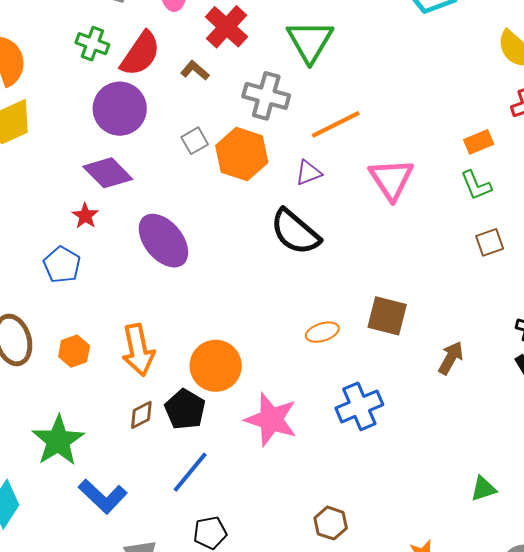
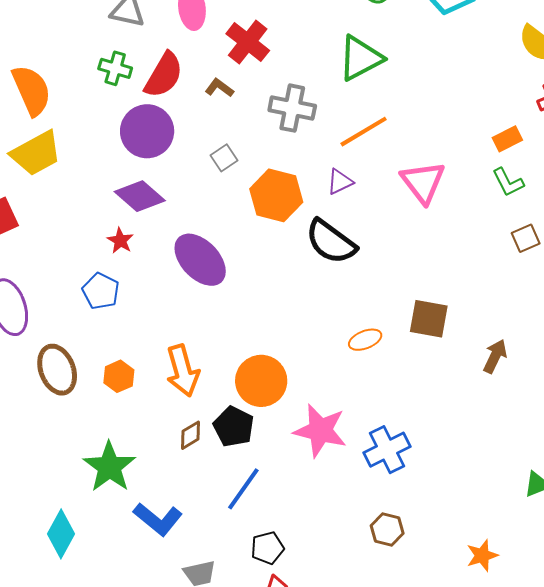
green triangle: (310, 41) -> (360, 58), moved, turned 36
orange hexagon: (242, 154) -> (276, 195), moved
blue cross: (359, 406) -> (387, 450), moved

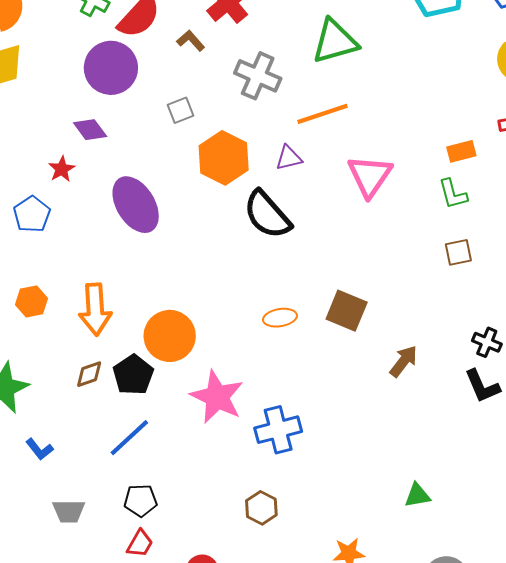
purple diamond: (140, 196) -> (90, 130), size x0.7
blue L-shape: (158, 519) -> (39, 449), size x0.6

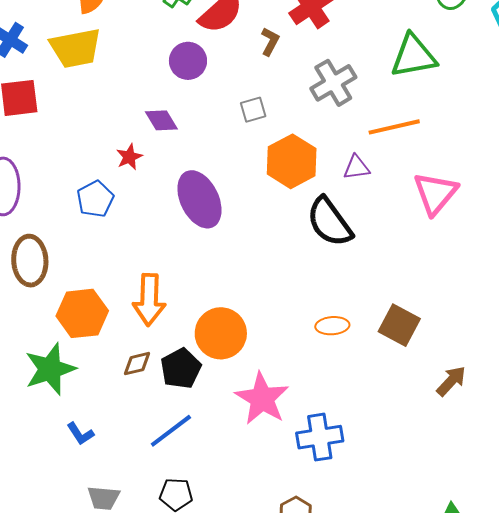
brown L-shape: (191, 41) -> (270, 41), turned 64
purple circle: (111, 68) -> (188, 61), size x0.7
gray cross: (258, 76) -> (333, 83), turned 30
orange hexagon: (31, 301) -> (82, 313), moved, size x1.6

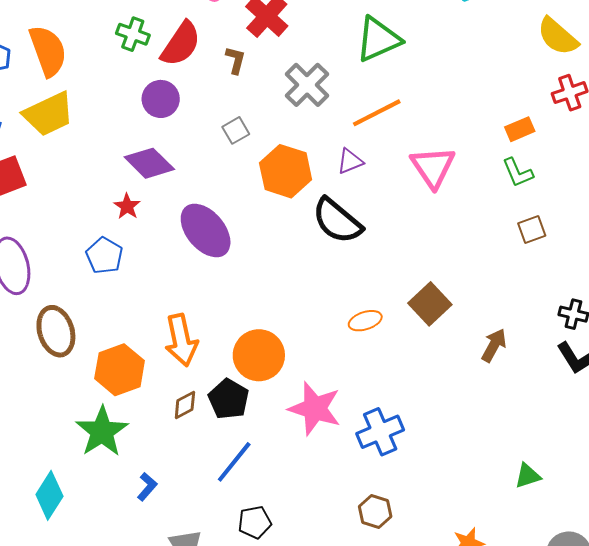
purple diamond: (161, 120) -> (149, 163), size x1.4
brown square: (399, 325) -> (430, 304), turned 33
blue L-shape: (80, 434) -> (147, 487), turned -92

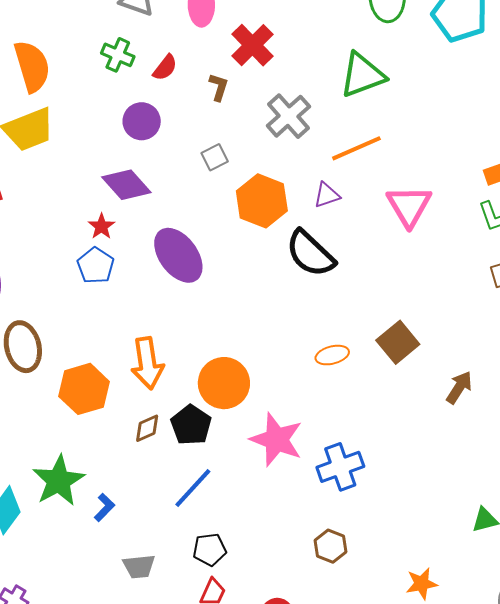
red semicircle: (181, 44) -> (165, 68), size x0.6
blue pentagon: (104, 256) -> (96, 266), moved
green star: (102, 431) -> (59, 481), moved

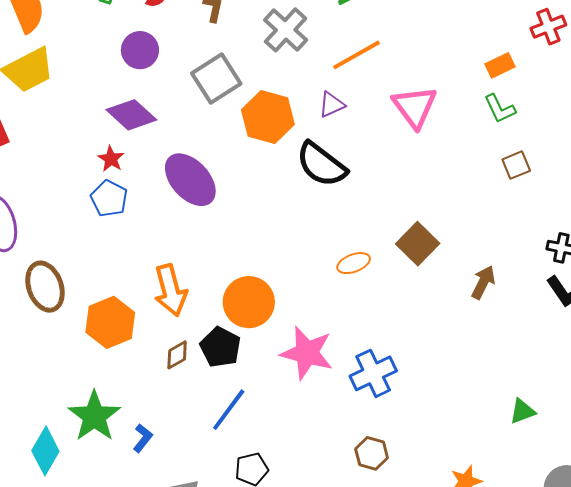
gray square: (215, 157) -> (216, 78), size x1.8

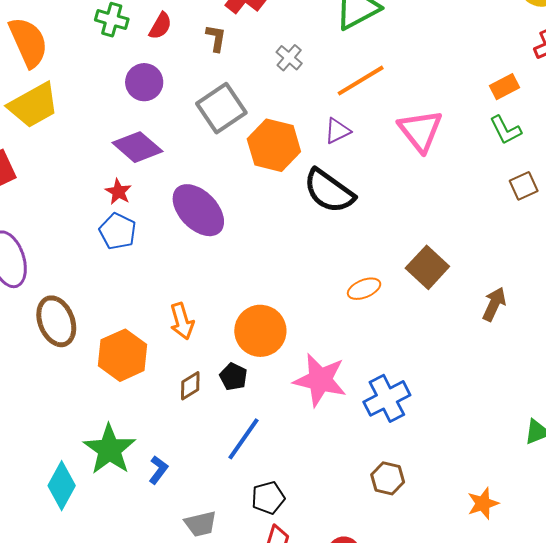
gray cross: (286, 30) -> (289, 58), size x0.6
orange arrow: (171, 290) -> (182, 321), size x0.7
black pentagon: (220, 347) -> (233, 377), size x0.7

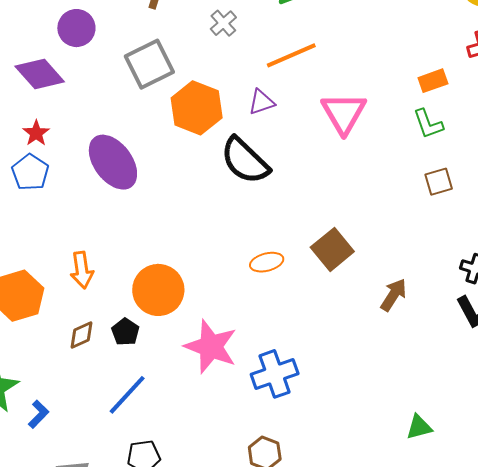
purple diamond: (137, 147) -> (40, 74), moved

